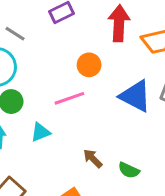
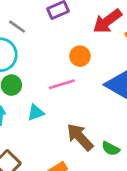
red arrow: (119, 23) -> (107, 21), turned -132
brown arrow: (93, 158) -> (80, 137), size x1.6

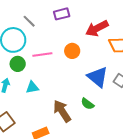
pink line: (62, 84) -> (42, 54), moved
green semicircle: (111, 149) -> (87, 104), moved

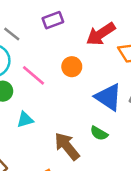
pink line: (42, 54) -> (33, 75), turned 54

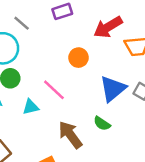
pink line: (33, 75) -> (54, 90), moved
blue triangle: (108, 97) -> (113, 89), turned 44

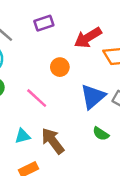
cyan triangle: (31, 107) -> (23, 136), moved
green semicircle: (102, 124) -> (101, 134), moved

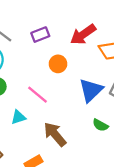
purple rectangle: (44, 23) -> (40, 35), moved
cyan triangle: (23, 136) -> (18, 117), moved

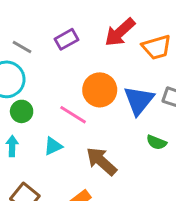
orange circle: (58, 64) -> (100, 90), moved, size x1.5

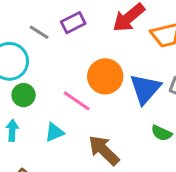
gray line: (22, 47) -> (39, 32), moved

